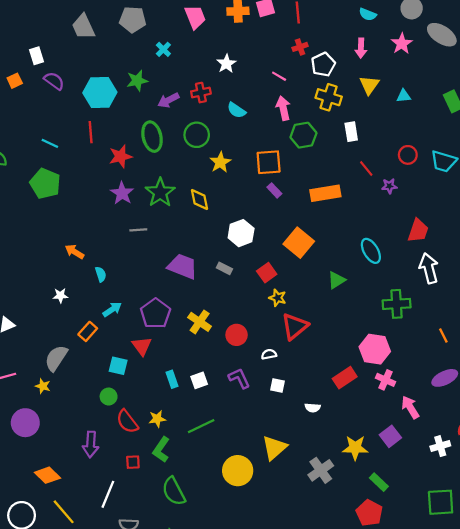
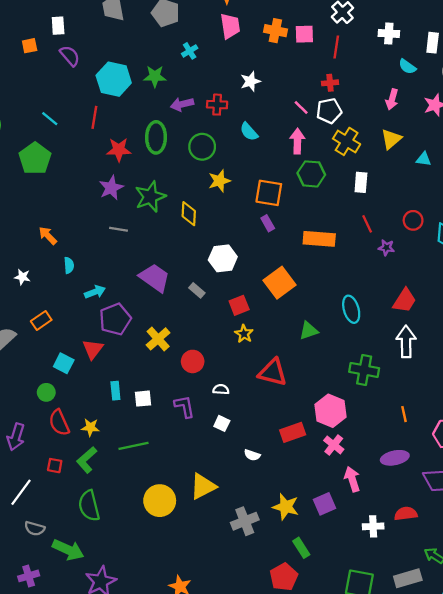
white pentagon: (323, 64) -> (329, 111), moved
cyan arrow: (112, 309) -> (95, 292), moved
red triangle: (295, 326) -> (273, 372), moved, turned 40

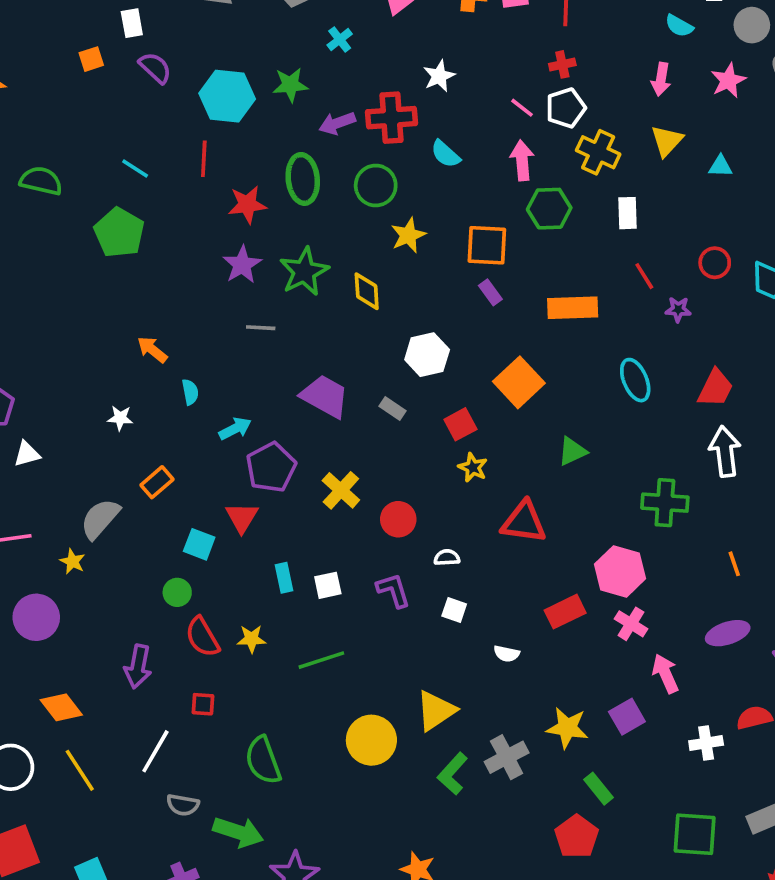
red cross: (217, 105) -> (391, 118), size x1.5
cyan ellipse: (351, 309) -> (635, 380), moved
green L-shape: (87, 460) -> (453, 774), moved

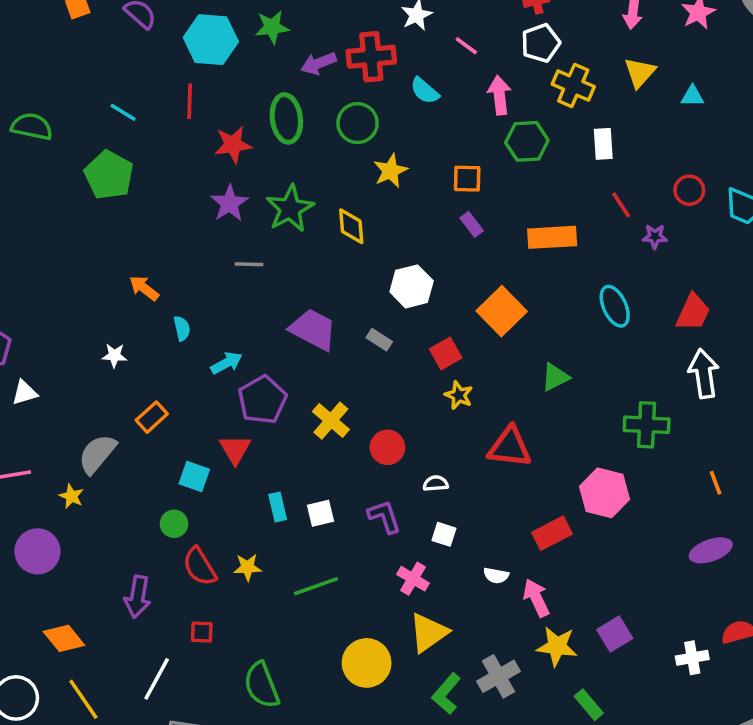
pink line: (522, 108) -> (466, 46), moved
orange square: (487, 245) -> (467, 179), size x0.7
pink cross: (631, 624) -> (413, 579), moved
pink arrow: (665, 674) -> (536, 598), moved

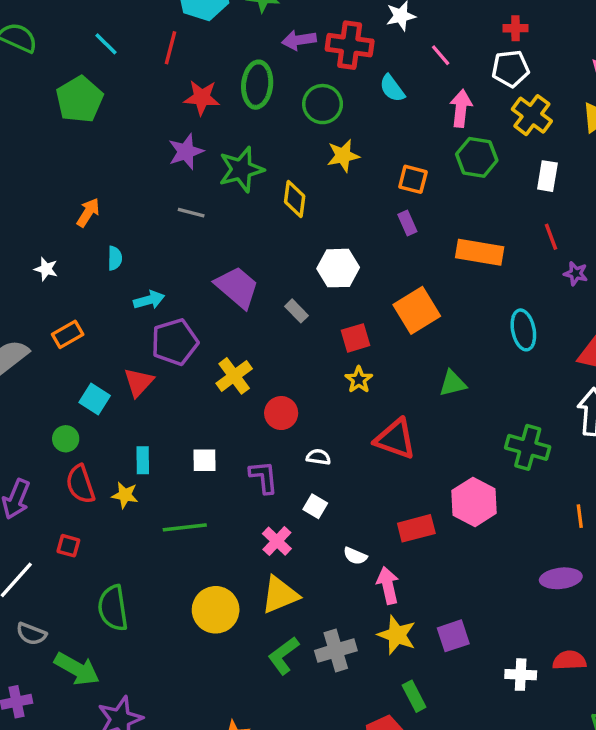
orange arrow: (144, 288) -> (88, 212), turned 72
cyan rectangle: (278, 507) -> (143, 460), moved

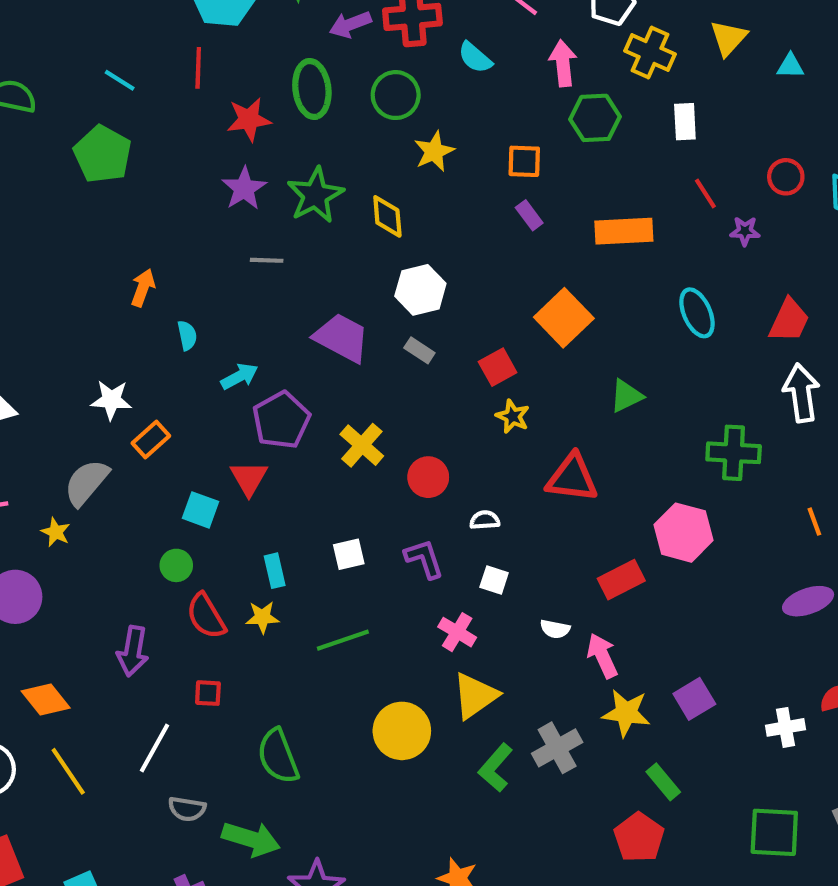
white hexagon: (338, 268) -> (420, 290), moved
white star: (46, 269) -> (111, 400), moved, size x1.4

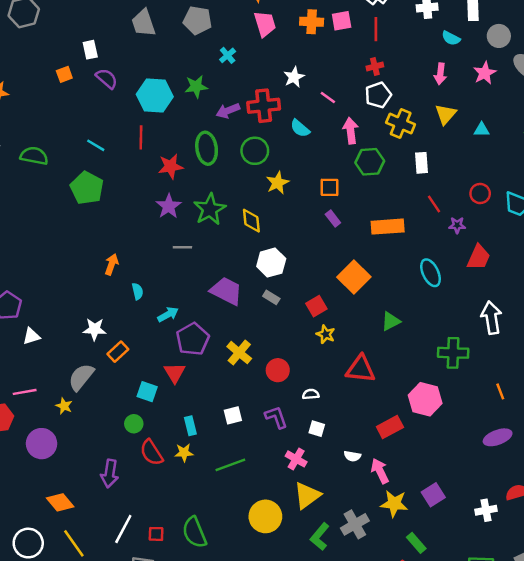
red trapezoid: (789, 321) -> (479, 257), moved
red square: (208, 693) -> (156, 534), moved

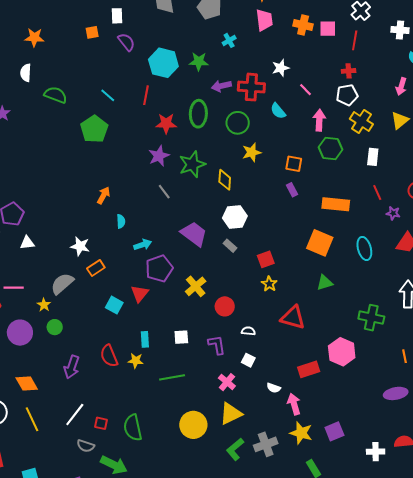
gray line: (182, 247) -> (164, 192), turned 42
orange square: (354, 277) -> (320, 243), moved, turned -32
green circle: (134, 424) -> (55, 327), moved

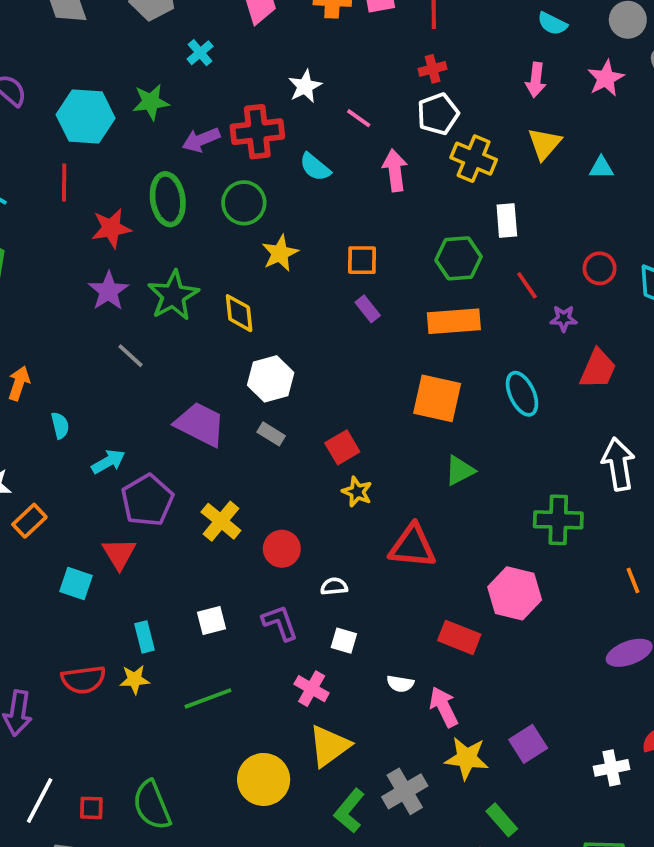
green hexagon: (330, 148) -> (459, 258), moved
red semicircle: (109, 356) -> (83, 680), turned -65
red rectangle: (309, 369) -> (459, 637), turned 50

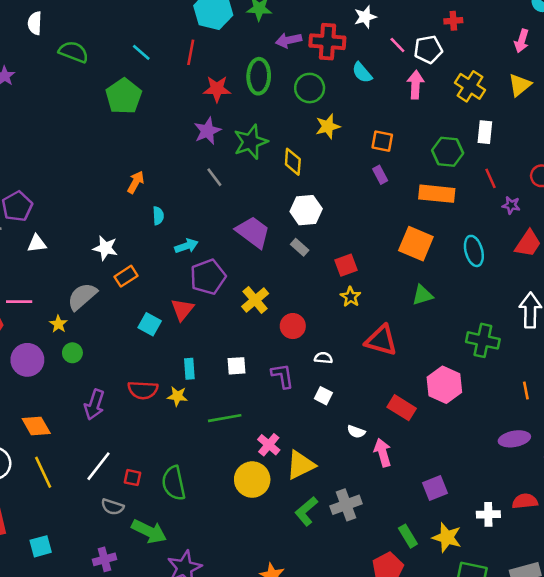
white pentagon: (438, 114) -> (428, 49), moved
pink cross: (312, 689) -> (269, 445), moved
yellow star: (467, 758) -> (447, 537), moved

